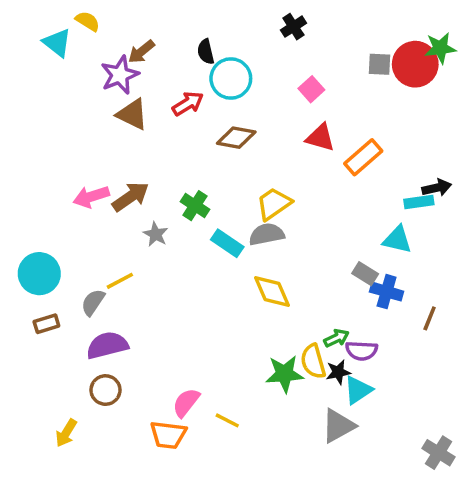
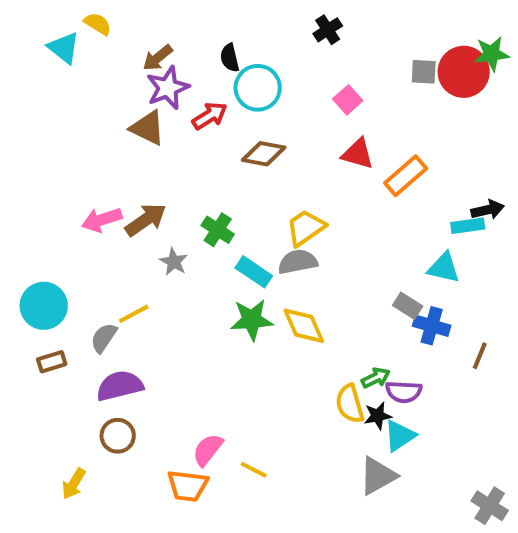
purple star: (120, 75) -> (168, 88), moved
green star: (285, 374) -> (252, 320), moved

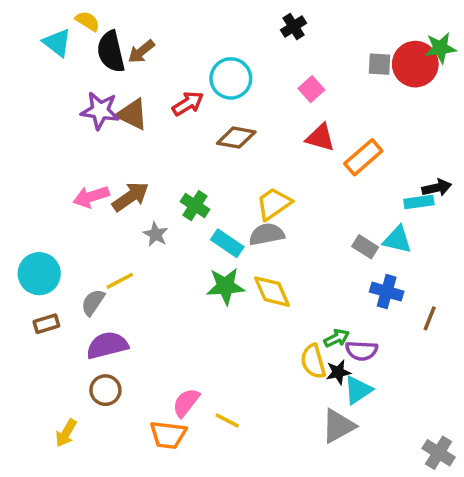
black semicircle: (230, 58) -> (111, 52), moved, size x1.6
purple star: (168, 88) -> (100, 111), moved, turned 30
gray rectangle: (408, 306) -> (365, 247), moved

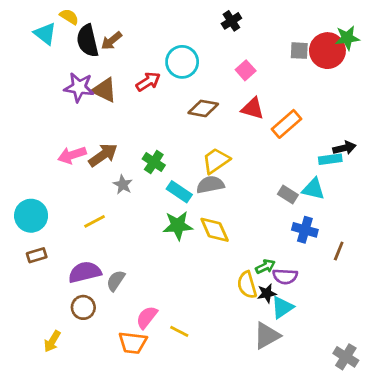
brown diamond: (236, 138) -> (203, 108), moved
gray semicircle: (93, 302) -> (116, 281), moved

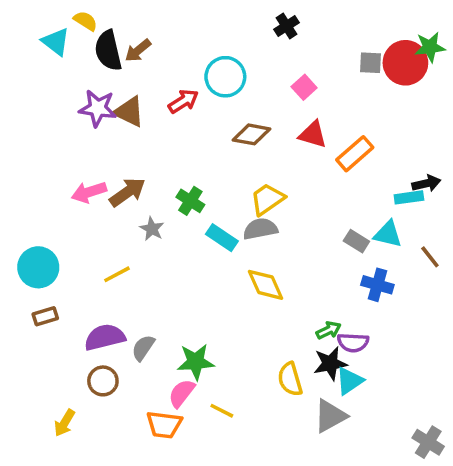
green star: (178, 226) -> (196, 362), moved
brown line: (339, 251) -> (430, 257), moved, turned -60
yellow semicircle: (247, 285) -> (290, 379), moved
black star: (267, 293) -> (330, 363), size x1.4

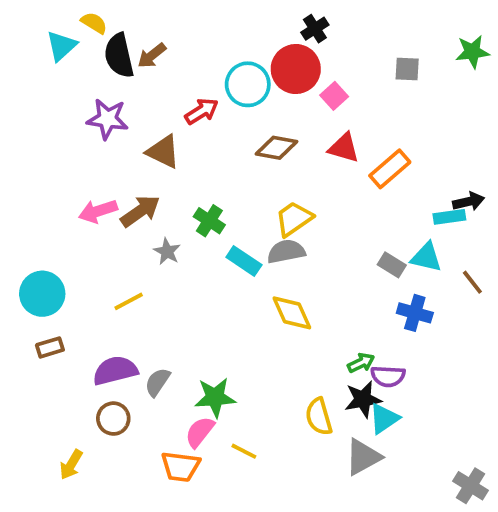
cyan triangle: (56, 42) -> (61, 46), turned 40
red circle: (405, 63) -> (296, 69), moved
brown triangle: (129, 112) -> (163, 152), moved

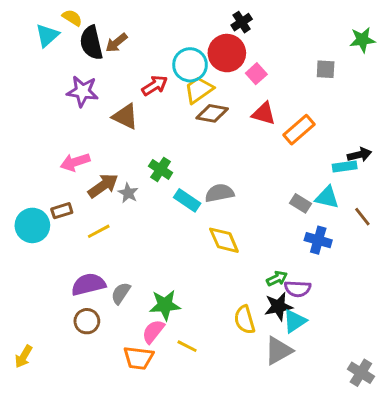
gray square: (407, 69) -> (326, 69), moved
brown arrow: (140, 211) -> (103, 186), moved
yellow trapezoid: (294, 219) -> (199, 90), moved
brown rectangle: (50, 347) -> (62, 211), moved
yellow arrow: (71, 465) -> (24, 357), moved

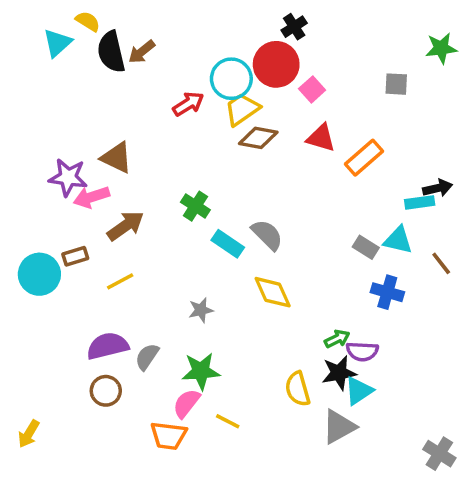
purple star: (82, 91) -> (68, 177), moved
brown triangle: (125, 116) -> (117, 158), moved
gray star: (128, 193) -> (201, 310), moved, turned 30
gray semicircle: (219, 193) -> (267, 235), turned 56

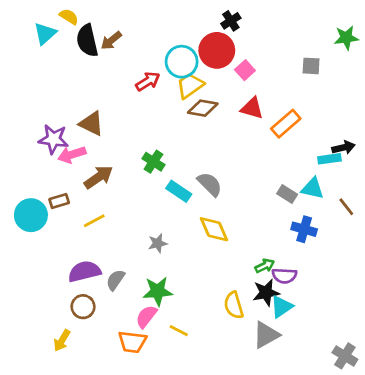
yellow arrow: (29, 434) -> (62, 340), moved

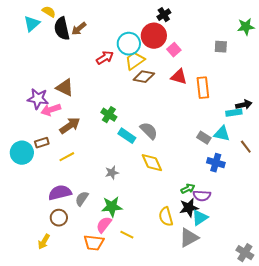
orange rectangle: (286, 124) -> (203, 88), turned -55

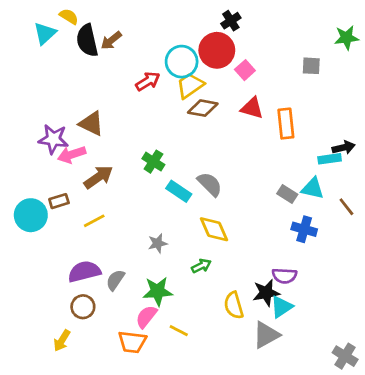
green arrow: (188, 189) -> (201, 266), moved

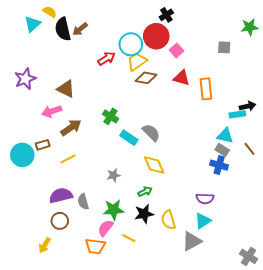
purple star: (53, 139) -> (25, 79), moved, turned -30
gray rectangle: (287, 194) -> (222, 150), moved
gray semicircle: (115, 280) -> (83, 202), turned -49
black star: (266, 293) -> (144, 214), moved

